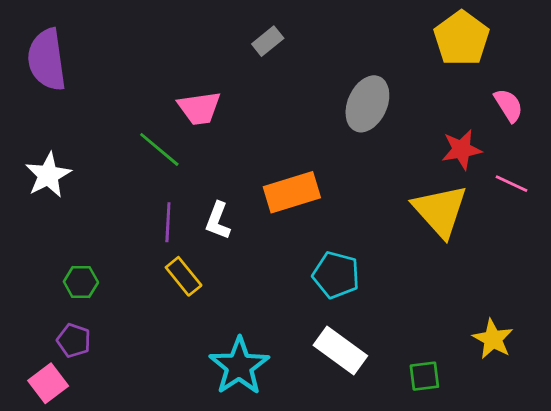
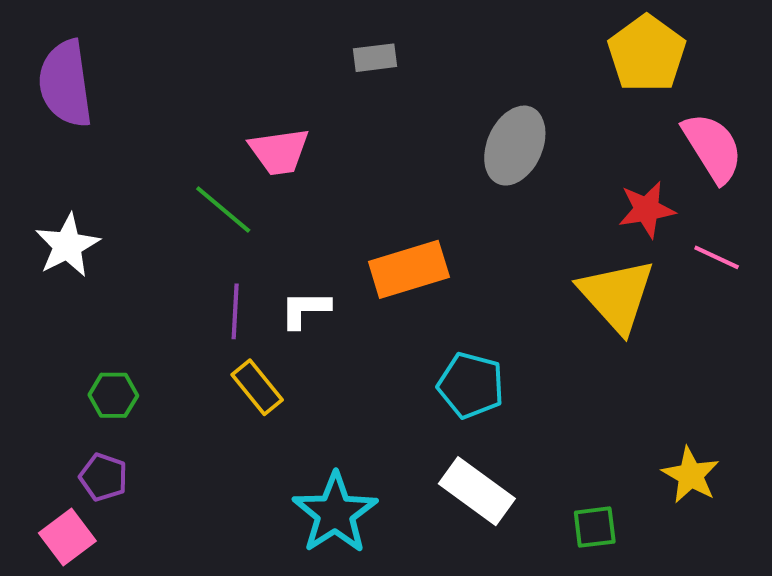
gray rectangle: (268, 41) -> (375, 58), turned 32
pink semicircle: (509, 105) -> (713, 148), size x1.5
white L-shape: (218, 221) -> (305, 309), turned 69

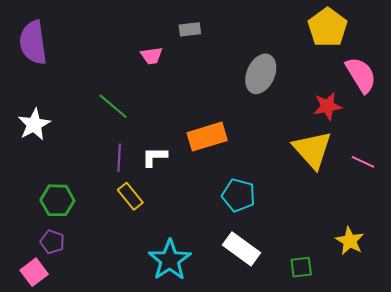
pink trapezoid: (279, 152) -> (151, 56), moved, size x0.7
pink line: (717, 257) -> (363, 162), moved
green hexagon: (113, 395) -> (57, 200), size x1.4

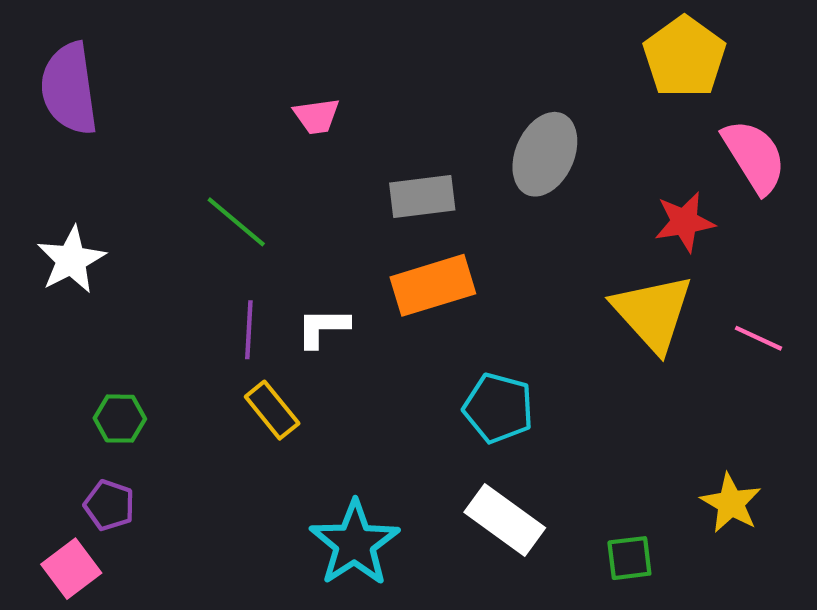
gray rectangle: (190, 29) -> (422, 197), moved, size x1.4
green hexagon: (57, 200) -> (120, 419), size x0.7

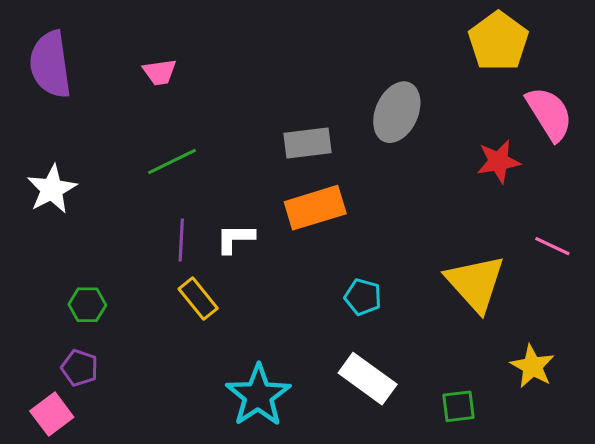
pink trapezoid: (317, 116) -> (160, 72), moved
green line: (236, 222) -> (172, 161), turned -66
yellow triangle: (653, 313) -> (475, 283), moved
cyan pentagon: (498, 408) -> (363, 297), size x0.7

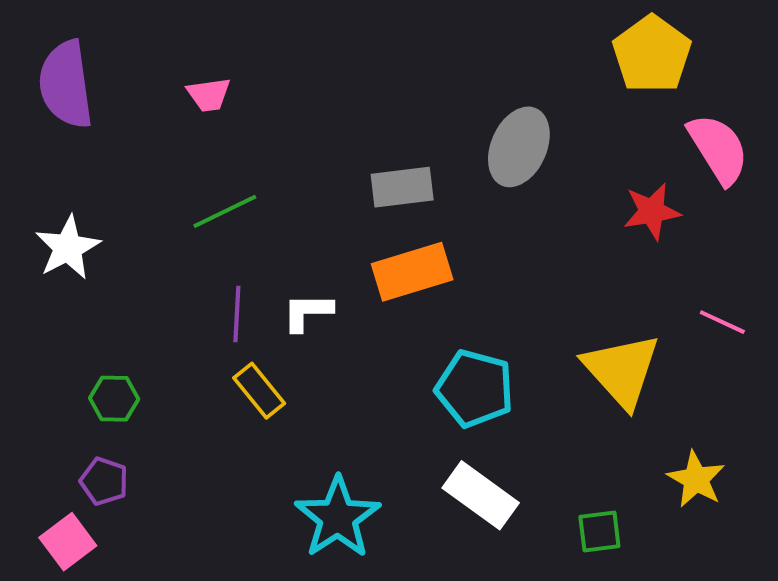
cyan pentagon: (363, 297) -> (475, 389), size x1.6

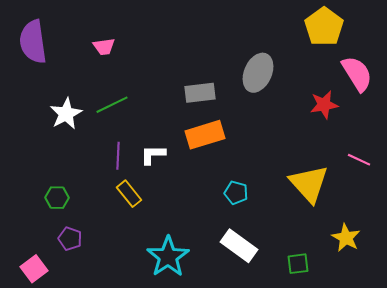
white star: (68, 248) -> (66, 114), moved
cyan pentagon: (475, 389) -> (236, 193), size x0.6
purple pentagon: (104, 481) -> (70, 239), moved

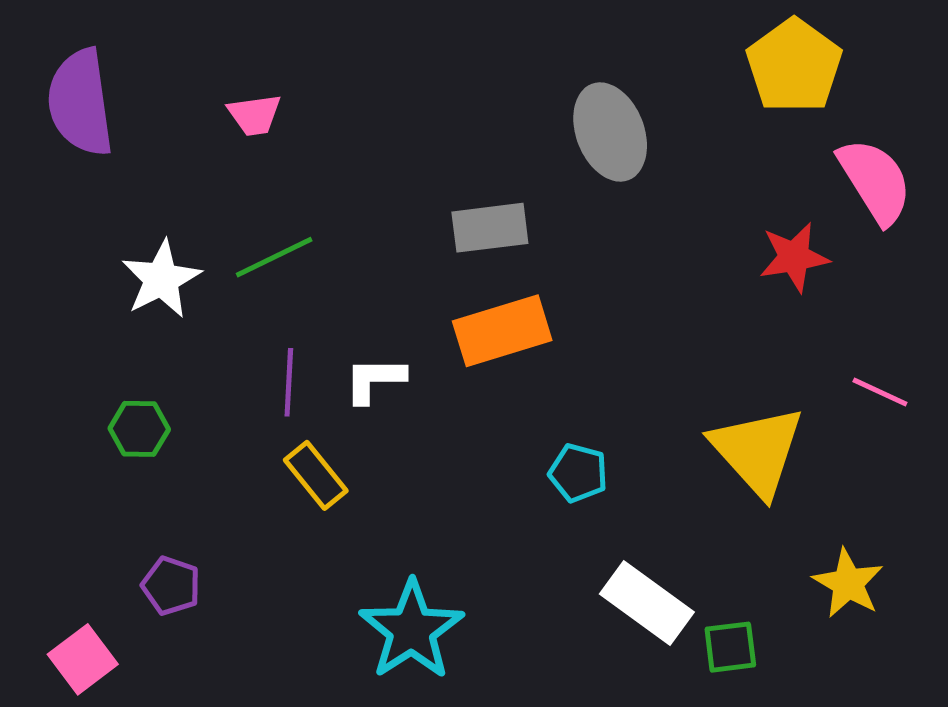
gray ellipse: (258, 73) -> (610, 132), moved, turned -45
green hexagon: (57, 198) -> (139, 429), moved
white rectangle: (239, 246) -> (647, 603), moved

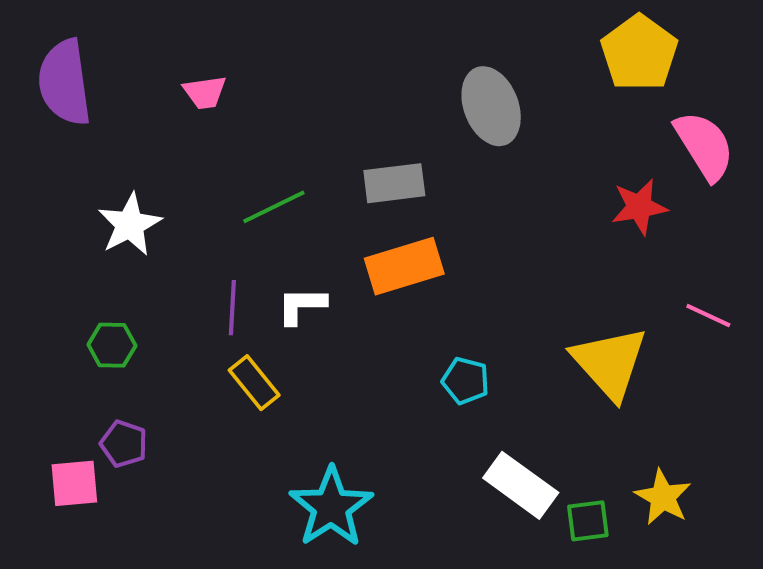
green line: (274, 257) -> (274, 207), moved
yellow star: (848, 583) -> (663, 497), moved
purple pentagon: (171, 586) -> (124, 444), moved
pink square: (83, 659) -> (74, 483), moved, turned 32

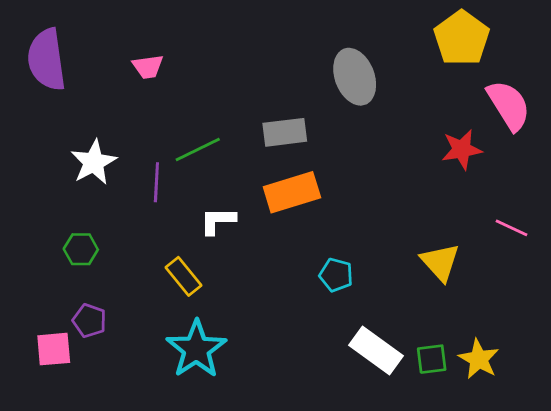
purple line: (232, 308) -> (156, 182), moved
yellow triangle: (610, 363) -> (440, 262), size x0.7
cyan star: (331, 507) -> (196, 349), moved
green square: (588, 521) -> (432, 359), moved

